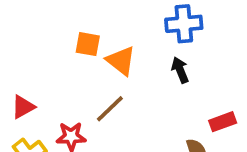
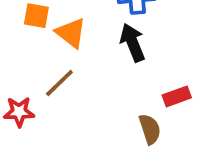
black arrow: (180, 70) -> (133, 43), size x1.4

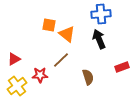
brown semicircle: (150, 129) -> (88, 77), moved

